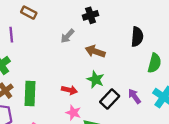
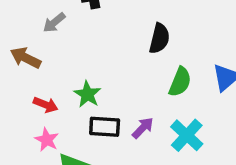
brown arrow: (95, 51) -> (26, 58), moved
purple arrow: (134, 96) -> (143, 128), turned 72
black rectangle: (110, 99) -> (105, 127), turned 42

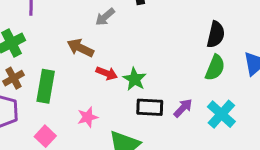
black semicircle: (159, 38) -> (216, 34), moved
red arrow: (46, 105) -> (107, 73), moved
pink star: (47, 140) -> (88, 117), moved, turned 30

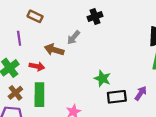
brown arrow: (80, 48) -> (54, 50), moved
red arrow: (107, 73) -> (37, 66), moved

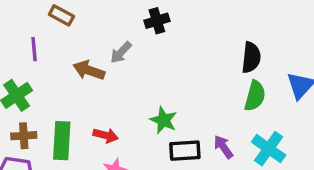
red arrow: (37, 66) -> (106, 135), moved
brown cross: (15, 93) -> (24, 136), turned 32
purple arrow: (141, 93) -> (223, 147), turned -72

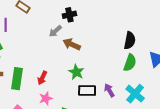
black cross: (157, 21) -> (69, 15), moved
brown arrow: (89, 70) -> (72, 44), moved
red arrow: (106, 135) -> (42, 78), turned 96

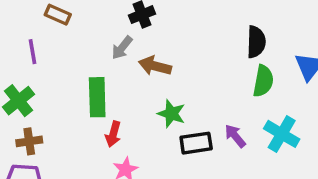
green rectangle: (17, 79) -> (97, 97), moved

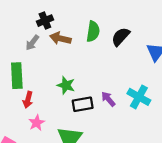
black semicircle: (256, 42) -> (121, 37), turned -138
brown arrow: (155, 66) -> (60, 38), moved
green semicircle: (263, 81) -> (93, 31), moved

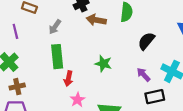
black semicircle: (121, 37) -> (146, 41), moved
gray arrow: (32, 43) -> (55, 27), moved
black rectangle: (83, 104) -> (155, 97), moved

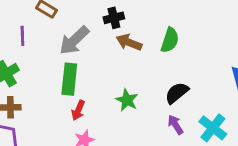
gray arrow: (55, 27) -> (74, 40), size x1.6
black semicircle: (146, 41) -> (177, 93), moved

